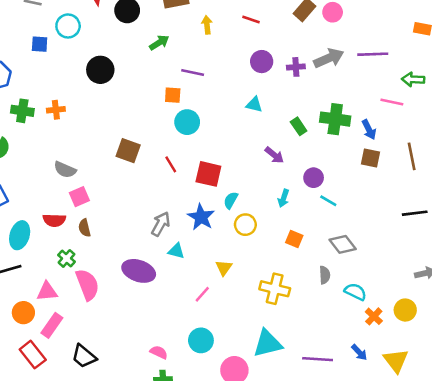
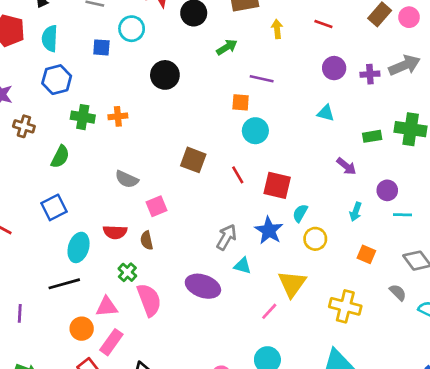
green rectangle: (299, 126) -> (372, 136), turned -66
pink square: (79, 197) -> (157, 206), moved
cyan line: (328, 201) -> (402, 215), turned -30
yellow triangle: (224, 268) -> (292, 284), size x1.6
gray semicircle: (325, 275) -> (398, 292), turned -42

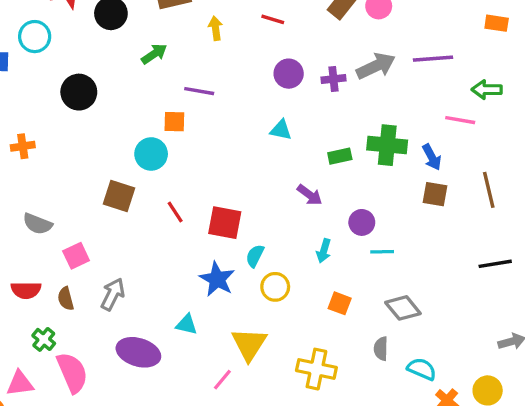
cyan circle: (255, 131) -> (151, 154), moved
gray arrow: (226, 237) -> (113, 294), moved
gray semicircle: (398, 292) -> (381, 349), turned -132

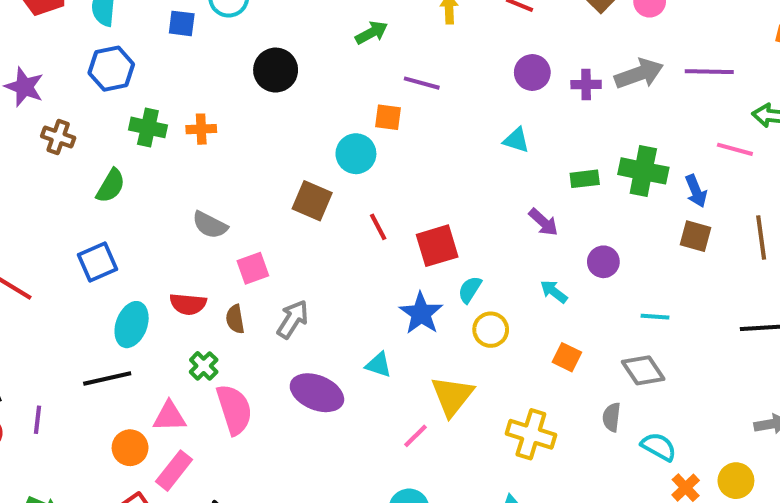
red square: (225, 223) -> (437, 246), turned -33
cyan arrow: (324, 251) -> (554, 292), turned 105
cyan line: (382, 252) -> (655, 317), moved

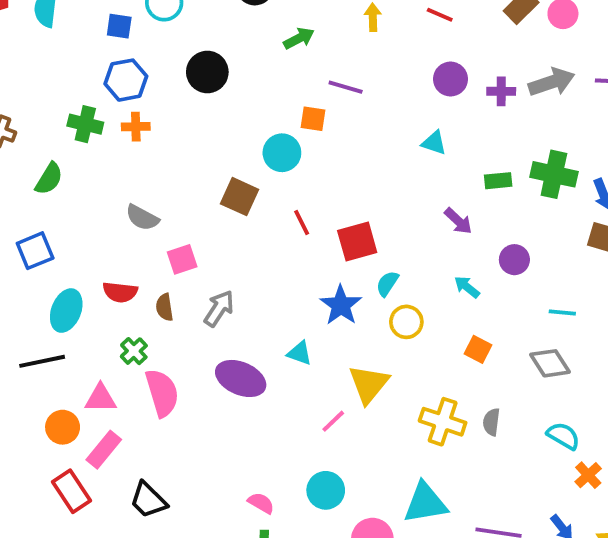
blue hexagon: (111, 69) -> (126, 80), moved
gray semicircle: (612, 417) -> (491, 422), moved

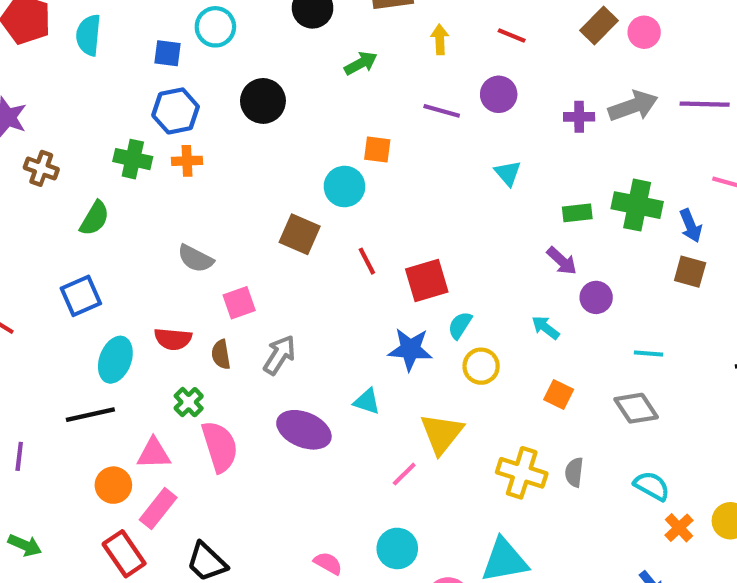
purple circle: (450, 79) -> (499, 94), moved
purple line: (346, 87) -> (442, 111), moved
cyan triangle: (434, 143) -> (508, 173), turned 32
purple arrow: (458, 221) -> (562, 261), moved
blue star: (341, 305) -> (410, 349), turned -30

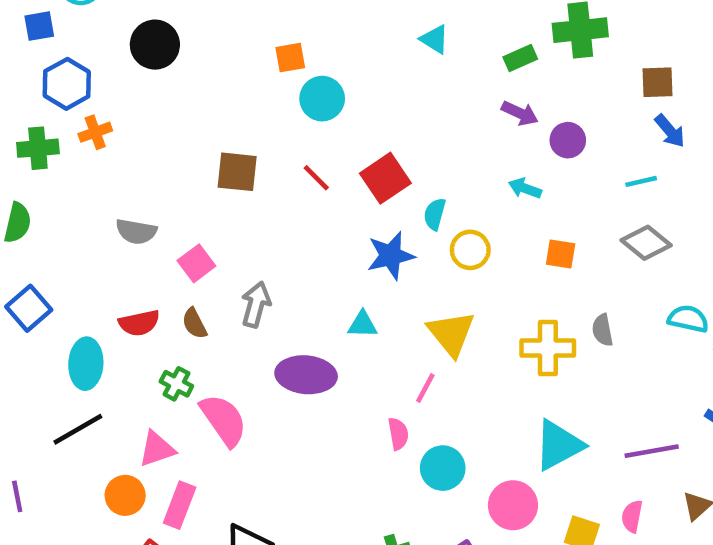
cyan circle: (344, 186) -> (322, 99), moved
blue arrow: (691, 226) -> (670, 131), moved
pink semicircle: (328, 563) -> (398, 434), moved, turned 68

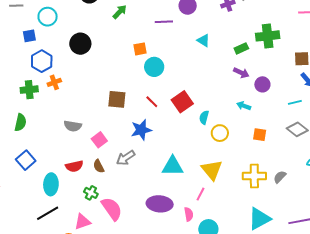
blue star: (391, 256) -> (141, 130), moved
gray arrow: (256, 305) -> (126, 158), turned -138
cyan triangle: (362, 324) -> (173, 166), size x1.6
gray semicircle: (603, 330) -> (280, 177), moved, turned 56
purple ellipse: (306, 375) -> (160, 204), moved

